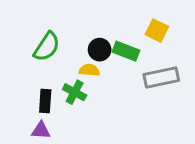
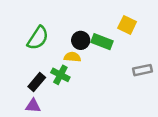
gray rectangle: (161, 78) -> (143, 70), moved, size x0.7
black rectangle: (45, 101) -> (37, 82), turned 36

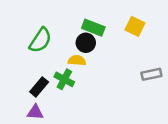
green rectangle: (102, 42) -> (93, 28), moved

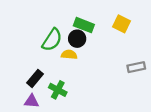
green semicircle: (40, 40) -> (52, 40), moved
green cross: (64, 79) -> (58, 90), moved

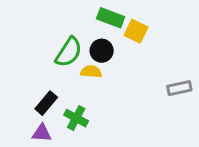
yellow square: (121, 24) -> (136, 31), moved
green rectangle: (84, 25) -> (111, 18), moved

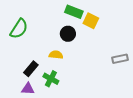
green semicircle: (69, 52) -> (19, 29), moved
yellow semicircle: (91, 72) -> (56, 55), moved

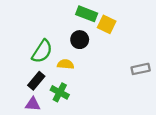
green semicircle: (19, 29) -> (42, 51), moved

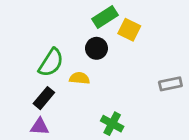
green rectangle: (87, 14) -> (105, 17), turned -54
green cross: (60, 92) -> (112, 124), moved

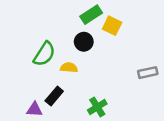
black rectangle: (44, 98) -> (54, 96), moved
green cross: (112, 124) -> (97, 107), turned 30

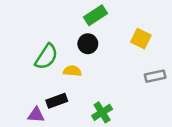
yellow square: (112, 26) -> (141, 39), moved
black rectangle: (54, 96) -> (57, 101), turned 30

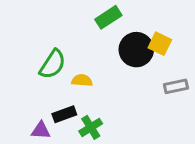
black circle: (88, 44) -> (136, 50), moved, size x1.5
green cross: (102, 112) -> (91, 127), moved

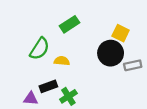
green rectangle: (108, 17) -> (70, 24), moved
black circle: (136, 50) -> (111, 53), moved

